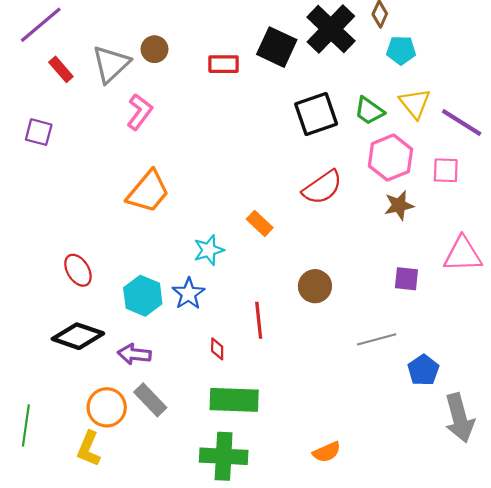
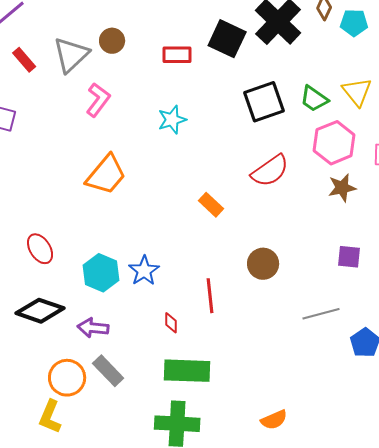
cyan pentagon: (401, 50) -> (354, 23), moved
cyan star: (209, 250) -> (172, 120), moved

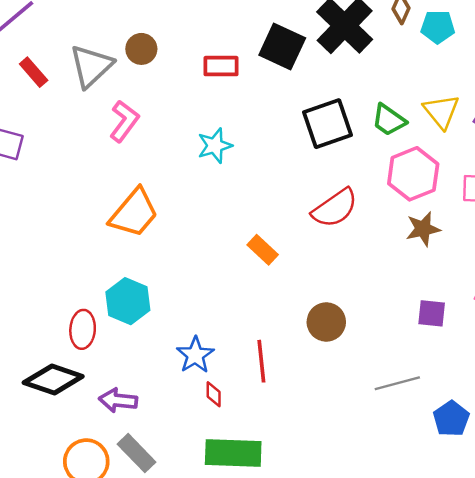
red ellipse: (40, 249) -> (83, 329), moved, turned 36
blue star: (144, 271) -> (195, 355), moved
cyan hexagon: (101, 273) -> (128, 301), moved

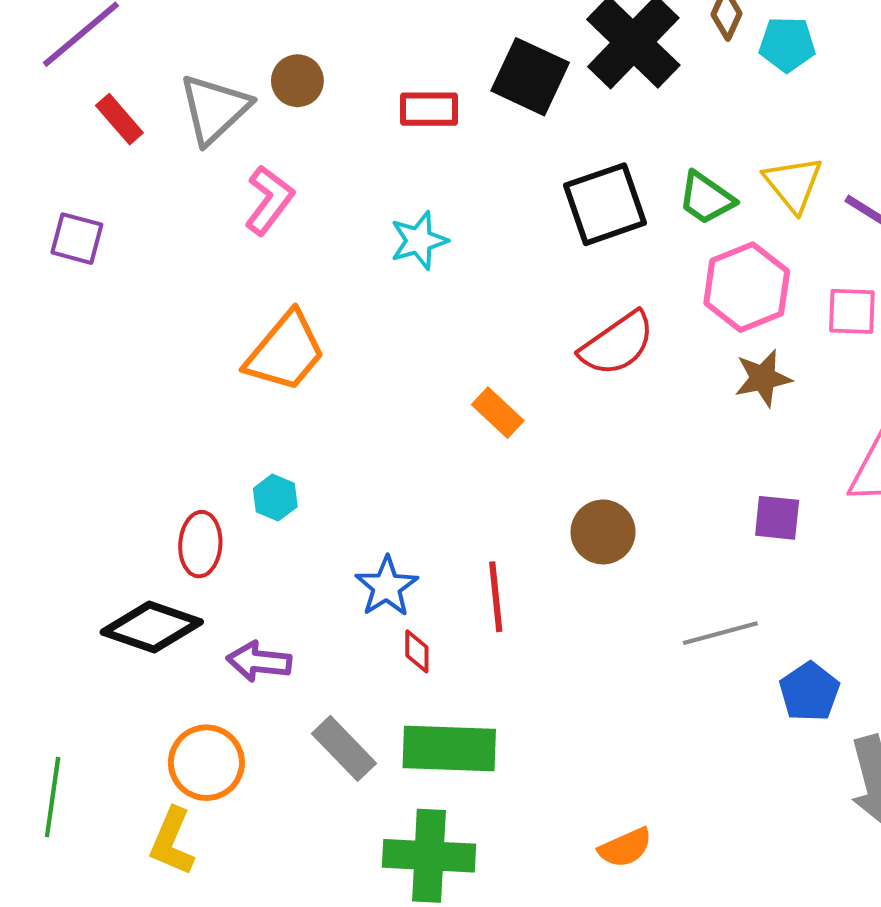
cyan hexagon: (128, 301) -> (275, 498), size x0.6
gray rectangle: (136, 453) -> (344, 748), moved

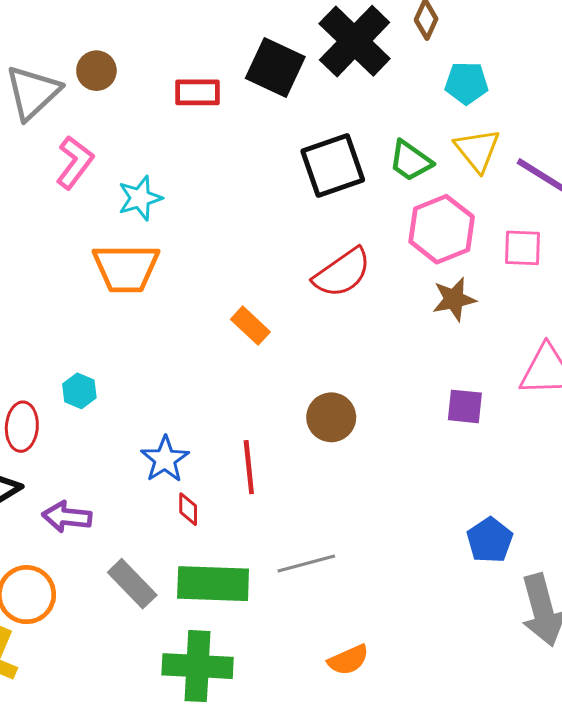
cyan pentagon: (787, 44) -> (466, 83), moved
cyan star: (419, 241) -> (140, 198), moved
orange trapezoid: (285, 352) -> (126, 268), moved, turned 50
gray line: (720, 633) -> (306, 563), moved

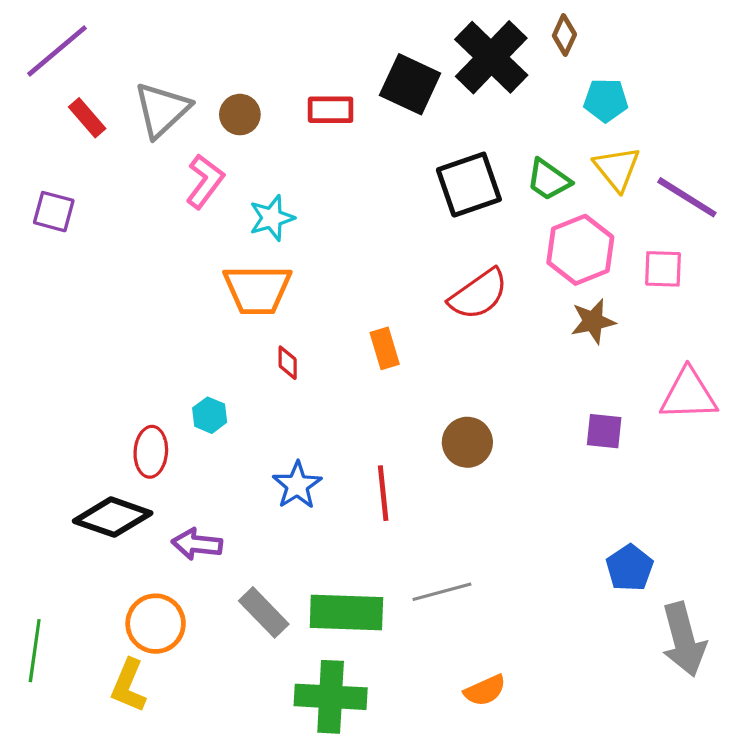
brown circle: (96, 71) -> (240, 115), moved
orange rectangle: (250, 326) -> (385, 348), turned 30
red diamond: (188, 509) -> (288, 363), moved

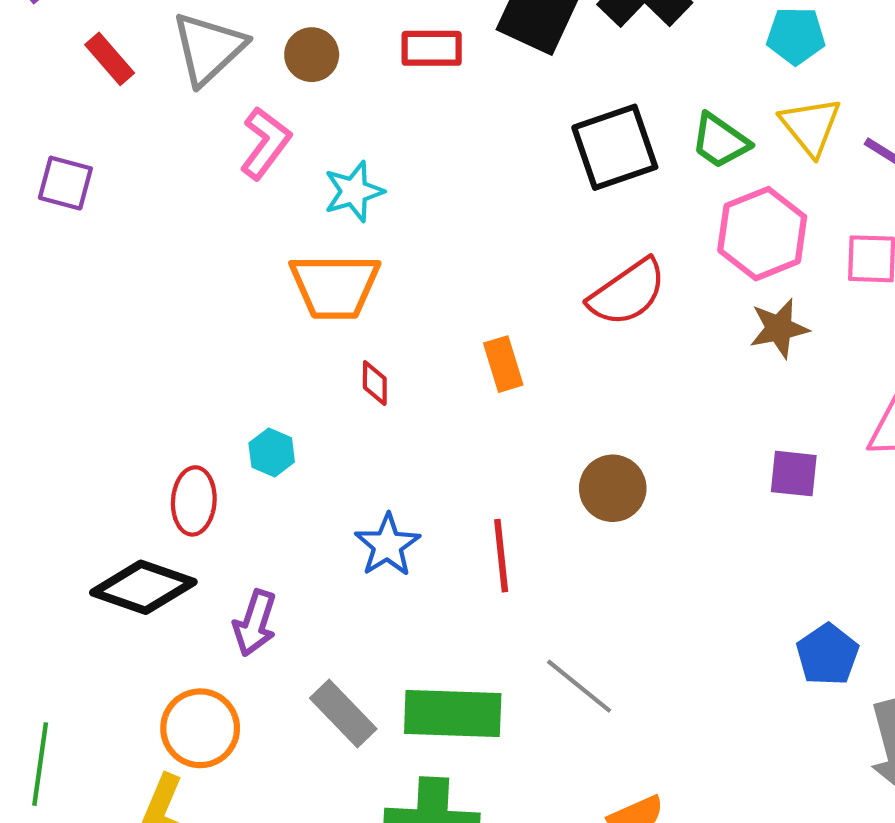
purple arrow: (197, 544) -> (255, 623), turned -78
gray line: (442, 592) -> (579, 686), turned 54

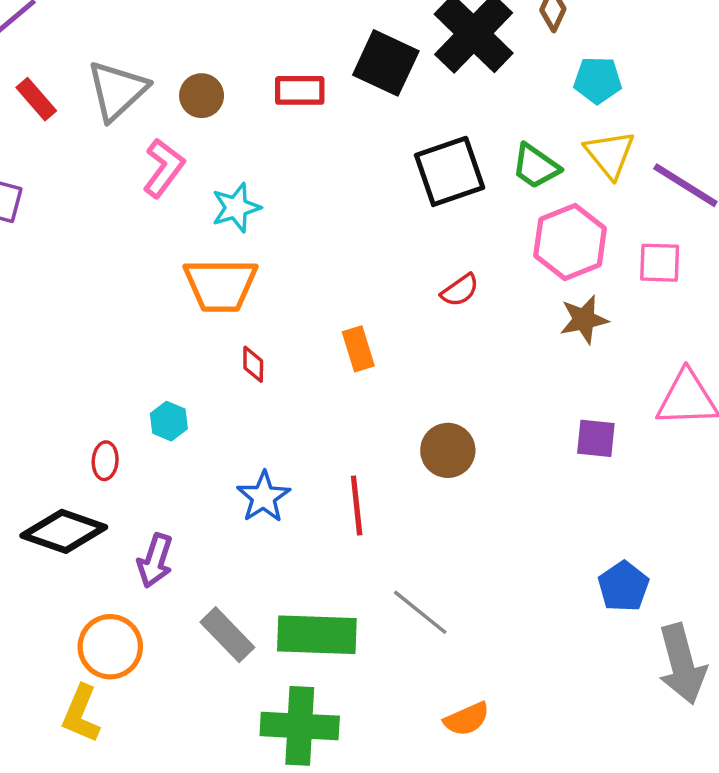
red semicircle: (627, 293) -> (460, 290), size x0.6
red ellipse: (194, 501) -> (105, 461), size x0.7

